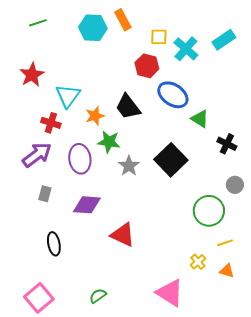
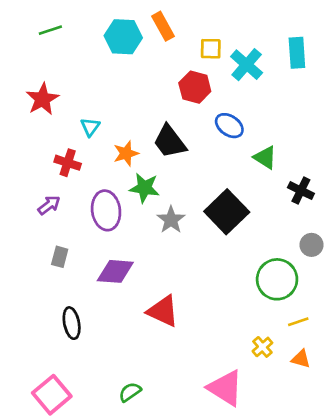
cyan rectangle: (224, 40) -> (297, 53), turned -60
blue ellipse: (173, 95) -> (229, 126), size x0.7
cyan triangle: (68, 96) -> (90, 127), size x0.6
purple arrow: (37, 155) -> (49, 205), size x0.6

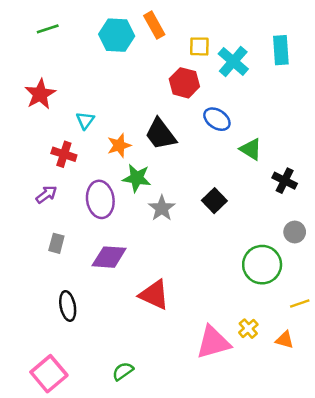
black square: (227, 212) -> (214, 201), size x0.6
yellow line: (298, 322) -> (300, 303), moved
pink triangle: (225, 388) -> (213, 342), moved, turned -48

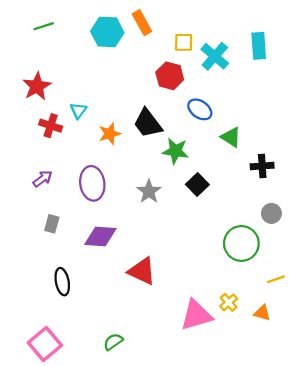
red cross: (64, 154) -> (51, 126), moved
green star: (137, 178) -> (176, 151), moved
black cross: (285, 181) -> (262, 166), turned -30

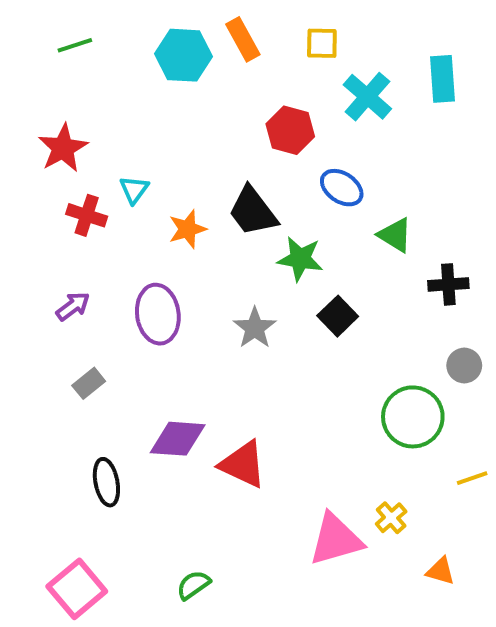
yellow square: (184, 42) -> (322, 43), moved
gray rectangle: (52, 224) -> (89, 383), turned 36
purple diamond: (100, 237) -> (178, 439), moved
orange triangle: (262, 313) -> (441, 571), moved

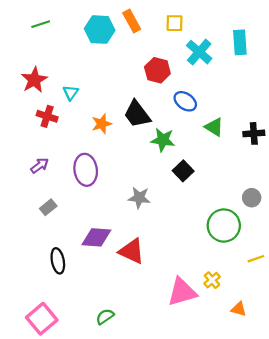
cyan triangle: (134, 190) -> (71, 93), moved
black cross: (448, 284) -> (254, 133), moved
gray star: (255, 328) -> (139, 198), moved, turned -30

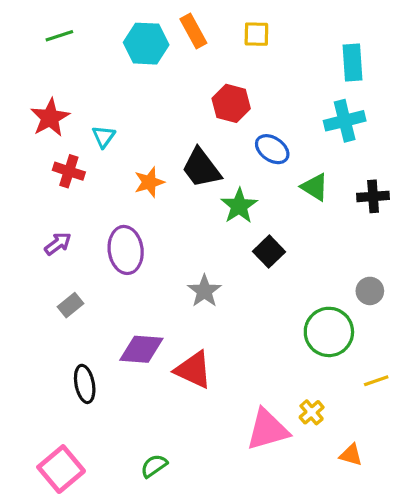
cyan cross: (199, 52) -> (345, 121), moved, turned 35
green star: (163, 140) -> (239, 206), turned 30
gray star: (139, 198) -> (204, 291), turned 30

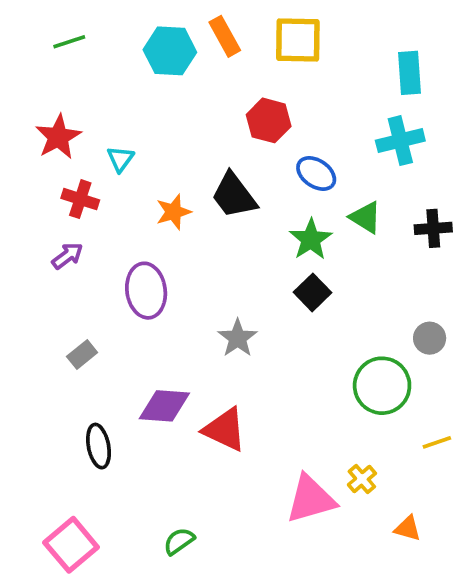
yellow square: (256, 34) -> (298, 40), size x1.6
green star: (239, 206) -> (311, 239), moved
purple arrow: (58, 244) -> (67, 256), moved

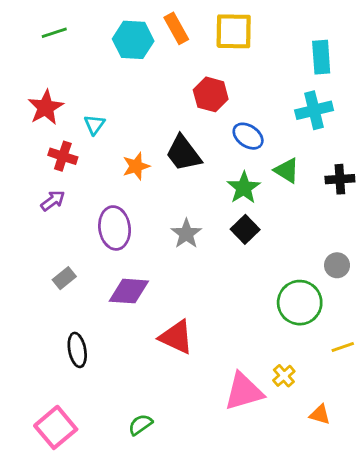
gray star: (238, 338) -> (186, 234), moved
purple diamond: (164, 406) -> (129, 291), moved

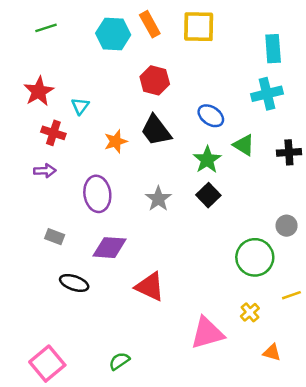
red hexagon: (211, 94) -> (155, 80), moved
purple arrow: (53, 201) -> (45, 171), turned 35
gray rectangle: (64, 278) -> (55, 237), turned 60
black ellipse: (77, 350) -> (74, 283), moved, turned -60
yellow cross: (284, 376) -> (250, 312), moved

